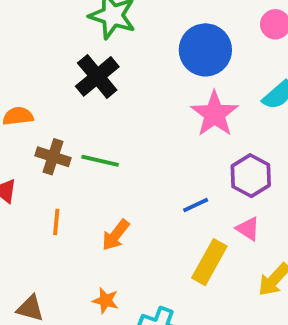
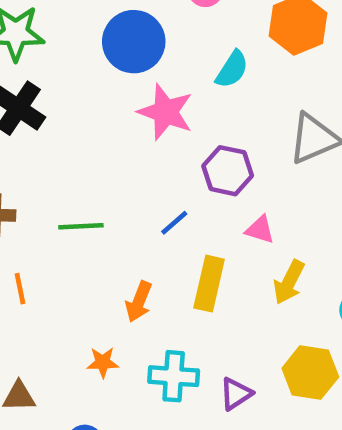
green line: (100, 161) -> (81, 226), moved
pink triangle: (248, 229) -> (260, 230), moved
orange arrow: (116, 235) -> (139, 302), moved

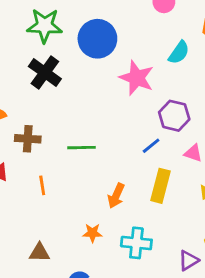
blue circle: (134, 42) -> (97, 39), moved
blue line: (174, 223) -> (151, 146), moved
purple triangle: (236, 394) -> (188, 260), moved

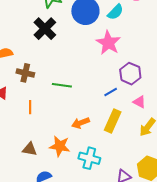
cyan semicircle: (179, 53) -> (115, 12), moved
orange arrow: (116, 196) -> (81, 123), turned 36
orange star: (92, 233) -> (60, 146), size x1.5
brown triangle: (39, 253) -> (30, 149), moved

